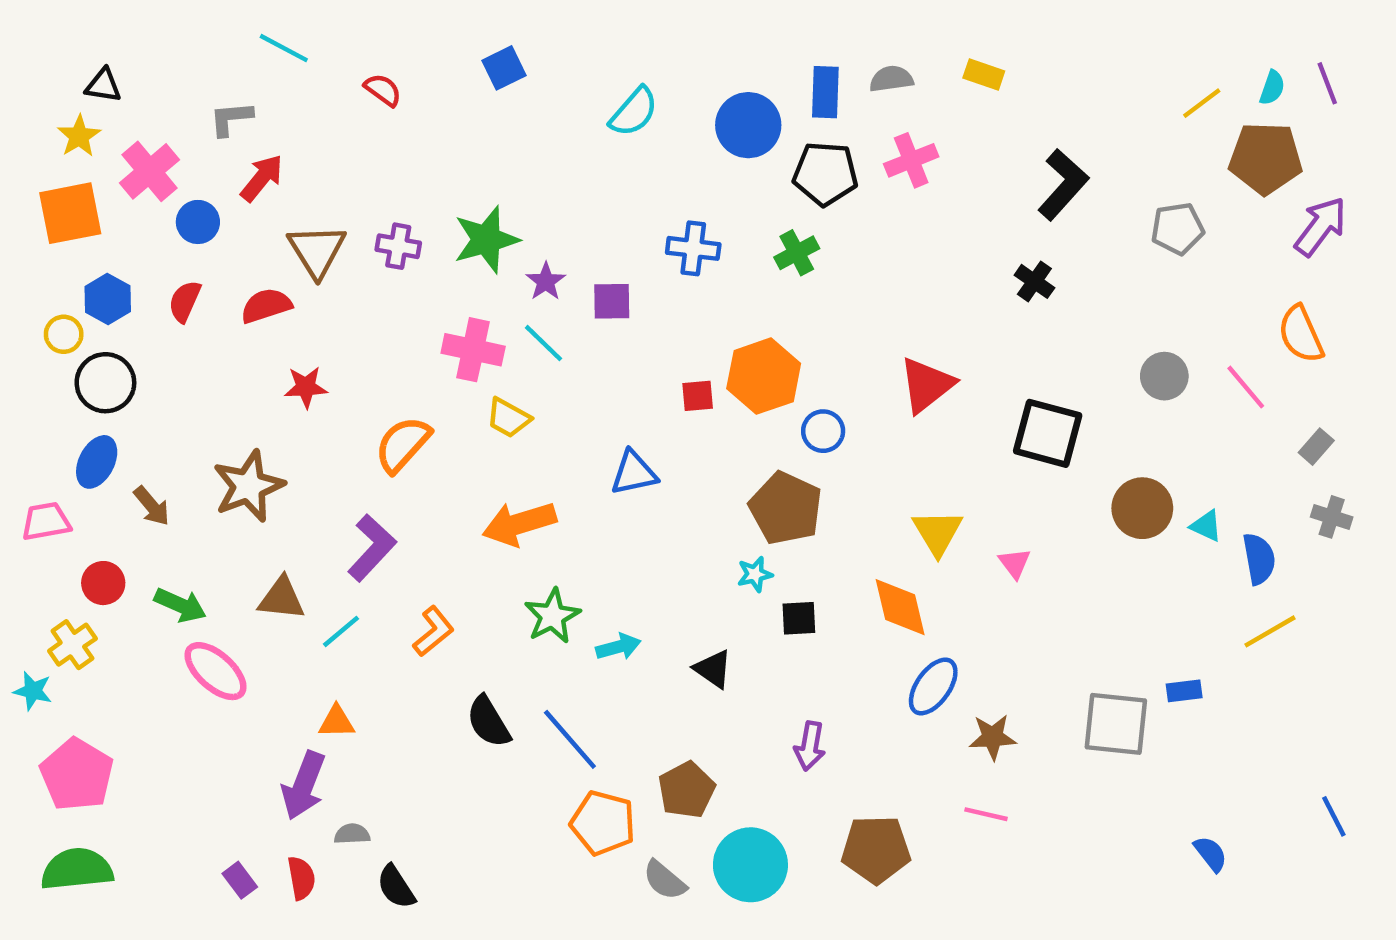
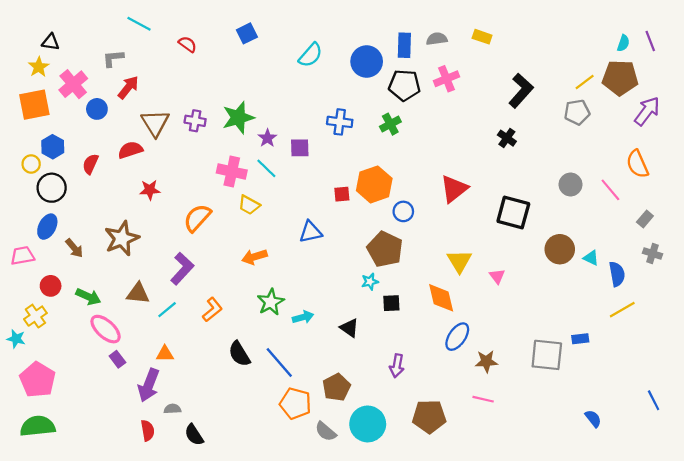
yellow line: (1202, 103) -> (585, 82), moved
red semicircle: (185, 301) -> (90, 164), moved
orange arrow: (519, 524) -> (254, 257), size x0.7
purple rectangle: (240, 880) -> (117, 359), moved

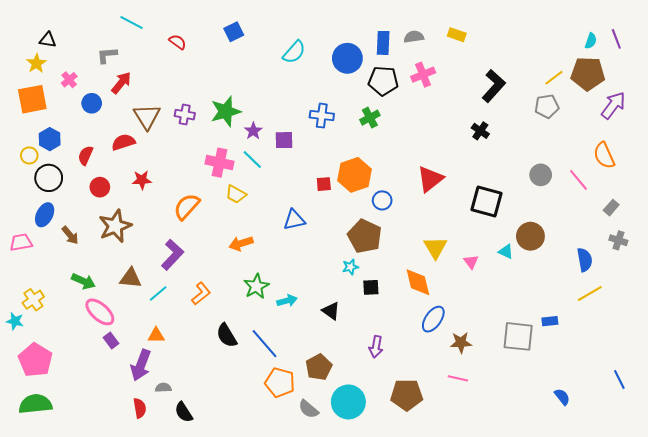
pink cross: (73, 84) -> (69, 80), size x0.6
cyan triangle: (591, 258) -> (506, 252), moved
red circle: (51, 286) -> (100, 187), moved

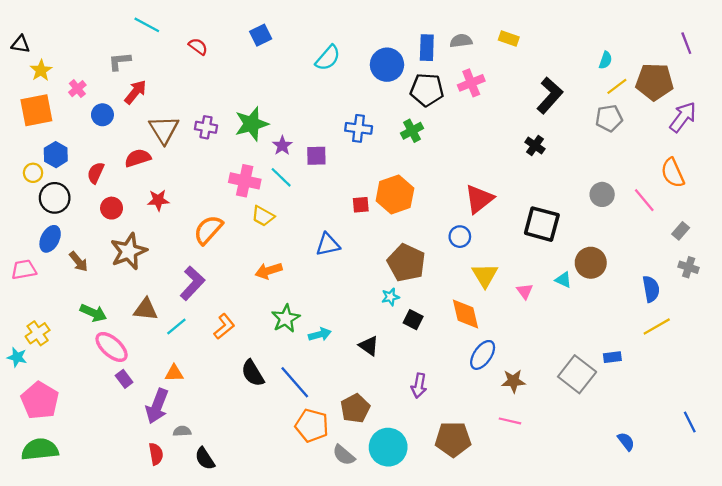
black triangle: (48, 40) -> (20, 44), moved
cyan semicircle: (591, 41) -> (606, 60), moved
blue circle: (382, 200) -> (460, 237), moved
black square: (371, 287) -> (413, 320), turned 30
gray square: (518, 336) -> (577, 374), turned 32

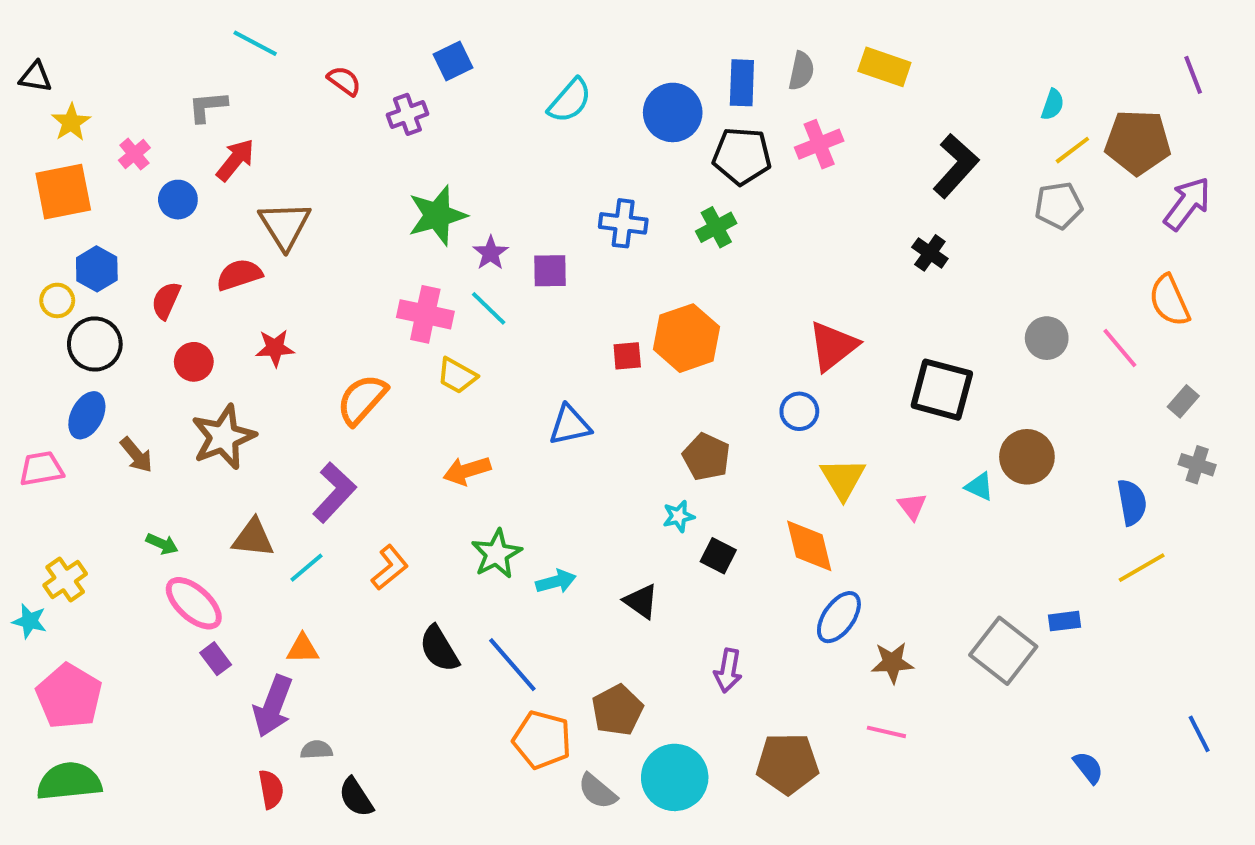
yellow rectangle: (509, 39) -> (884, 67), size x1.4
gray semicircle: (461, 41) -> (801, 71), turned 110
purple cross: (206, 127) -> (407, 114), moved, turned -30
brown pentagon: (406, 263) -> (706, 457), size x0.7
green arrow: (93, 313) -> (162, 544), size x0.7

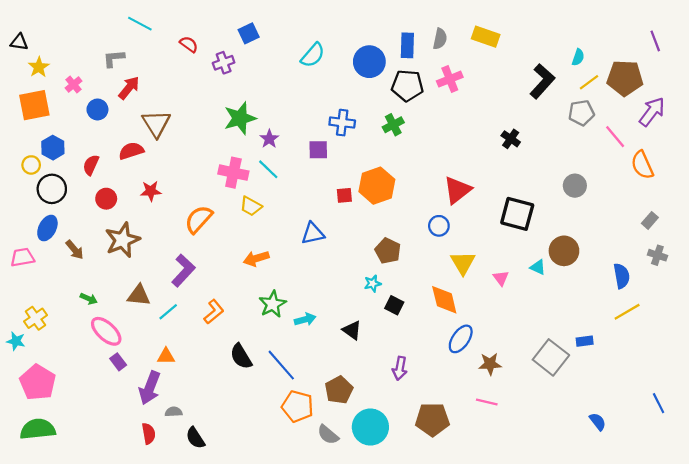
black L-shape: (956, 166) -> (542, 81), moved
purple square: (550, 271) -> (318, 150), moved
pink line: (1120, 348) -> (615, 137), moved

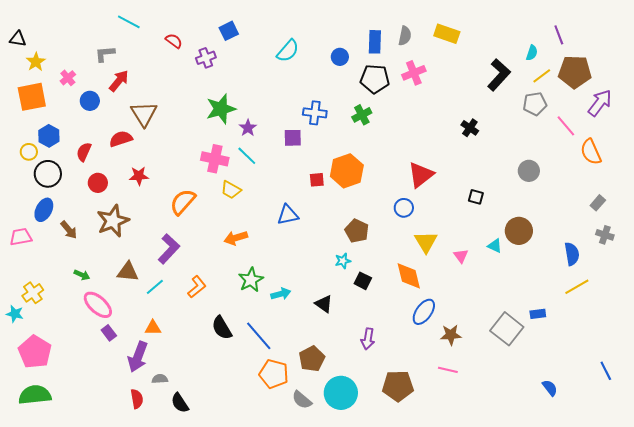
purple line: (655, 41) -> (559, 35), moved
blue circle: (369, 62) -> (340, 57), size x0.6
black square: (517, 214) -> (476, 197), size x0.5

